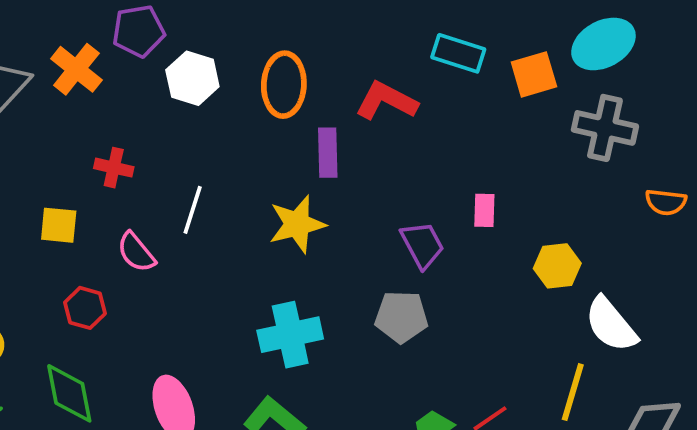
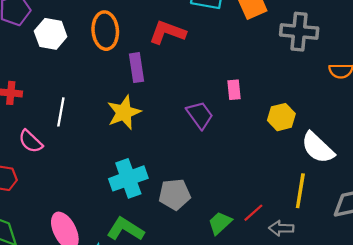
gray pentagon: (401, 317) -> (175, 194), moved

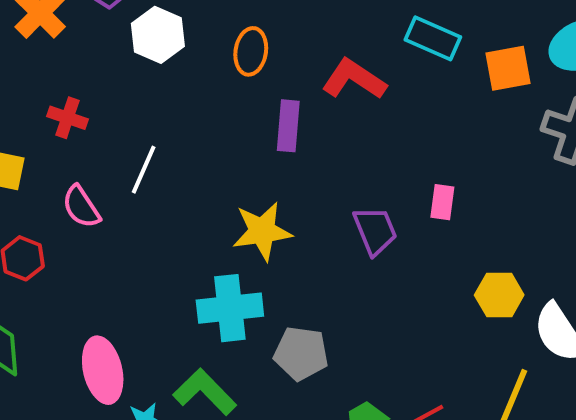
orange ellipse: (105, 31) -> (251, 51), size x0.7
yellow star: (124, 112) -> (262, 231), moved
yellow hexagon: (281, 117) -> (499, 295), moved

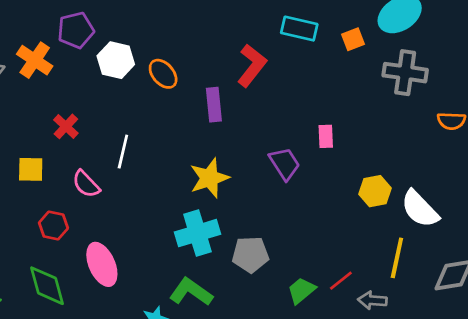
orange ellipse: (251, 51) -> (163, 74), moved, turned -40
orange square: (508, 68) -> (353, 39), size x0.7
red L-shape: (354, 79) -> (252, 65), turned 105
red cross: (67, 118) -> (66, 126), turned 35
pink ellipse: (103, 370) -> (102, 264), moved

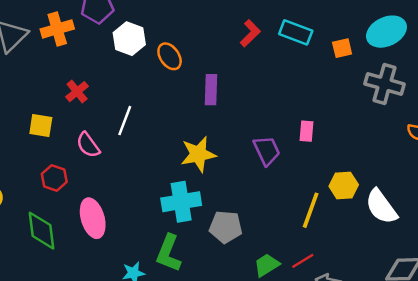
orange cross: (35, 60) -> (57, 29), turned 32
red L-shape: (252, 65) -> (250, 33), moved, size x0.7
yellow line: (397, 258) -> (311, 210), moved
green L-shape: (191, 292) -> (169, 253), turned -111

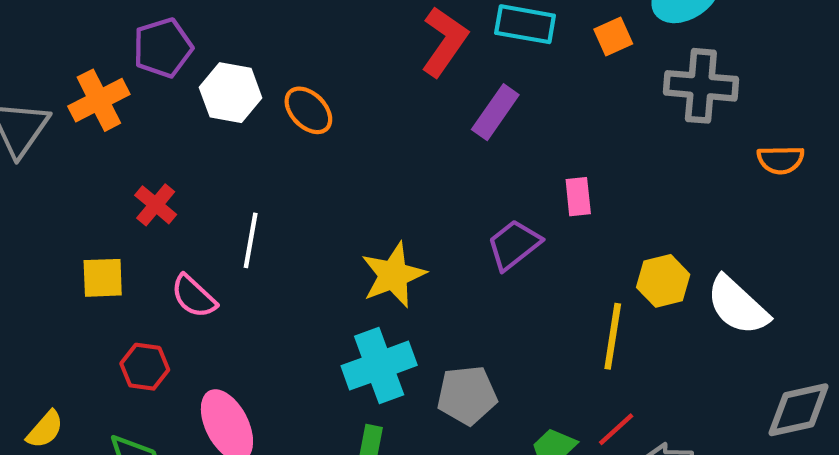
red L-shape: (250, 33) -> (444, 42), size x1.4
purple rectangle: (211, 90) -> (495, 112), moved, turned 44
purple trapezoid: (267, 150) -> (514, 245), turned -92

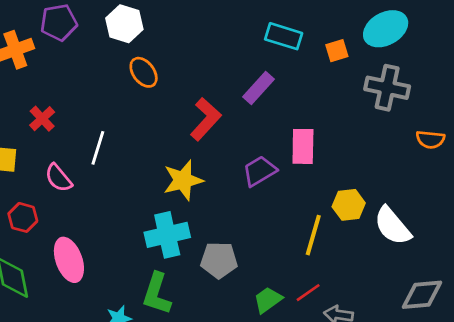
red L-shape: (444, 42) -> (206, 119), moved
white hexagon: (231, 93) -> (124, 24), moved
pink rectangle: (578, 197) -> (303, 146), size x1.5

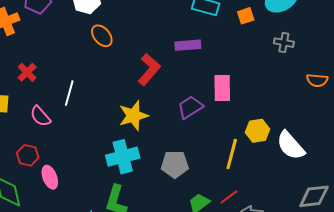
purple rectangle: (258, 88) -> (188, 45), turned 45
gray cross: (387, 88) -> (284, 43), size x0.6
red hexagon: (23, 217) -> (28, 155), moved
pink ellipse: (69, 260) -> (50, 177), size x0.7
gray pentagon: (219, 260) -> (175, 164), moved

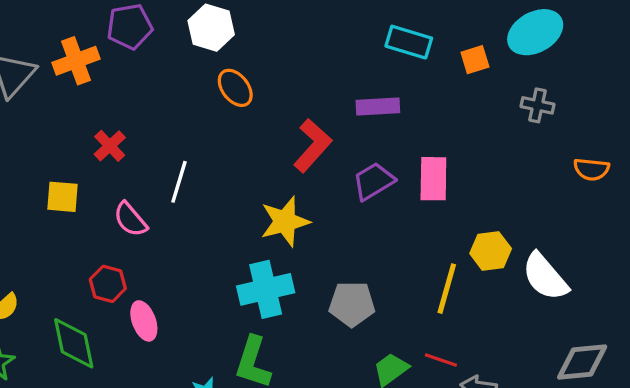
purple trapezoid: (190, 107) -> (374, 181), moved
red line: (229, 197) -> (441, 360), turned 54

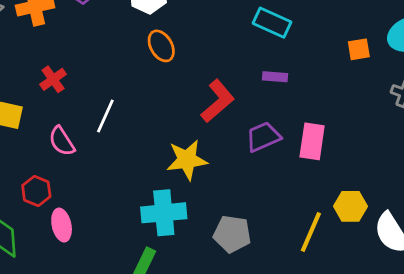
cyan rectangle: (409, 42) -> (272, 23), moved
purple rectangle: (378, 106) -> (275, 77), size x0.7

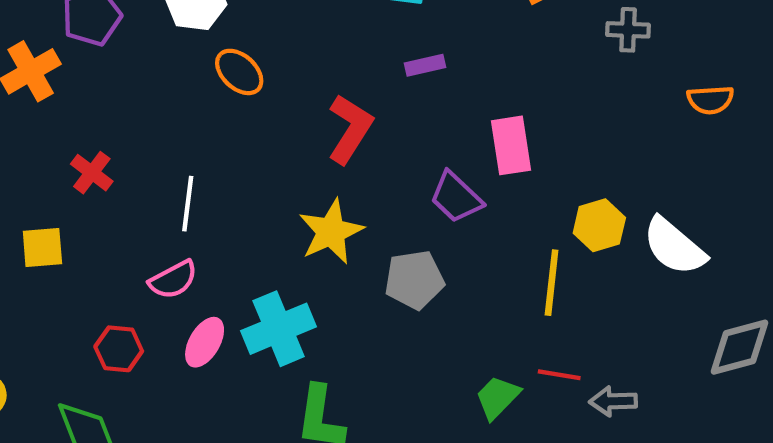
purple trapezoid: (263, 137) -> (456, 197), moved, turned -96
pink semicircle: (62, 141) -> (173, 280), moved, turned -68
cyan cross: (164, 213) -> (279, 329), moved
pink ellipse: (62, 225) -> (205, 342), moved, turned 60
gray pentagon: (232, 234) -> (414, 280), moved

